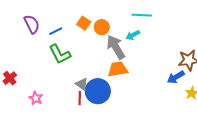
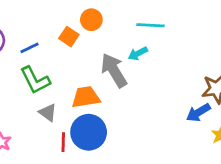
orange circle: (102, 27) -> (91, 20), moved
orange trapezoid: (118, 69) -> (86, 97), moved
gray triangle: (82, 84) -> (48, 113), moved

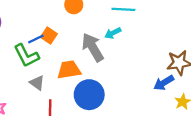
orange square: (69, 37) -> (49, 35), moved
blue line: (29, 48) -> (36, 39), moved
blue circle: (89, 132) -> (89, 95), moved

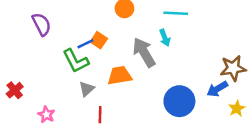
cyan arrow: (113, 33) -> (165, 38), turned -84
gray triangle: (37, 83) -> (87, 89), turned 42
blue circle: (89, 95) -> (179, 101), moved

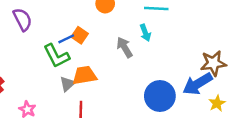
gray arrow: (144, 52) -> (125, 47), size x0.7
orange trapezoid: (120, 76) -> (84, 75), moved
blue arrow: (217, 89) -> (198, 84), size x1.4

